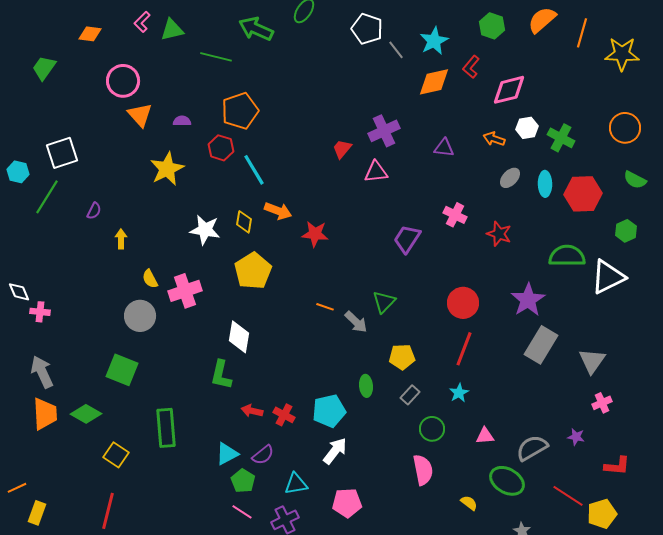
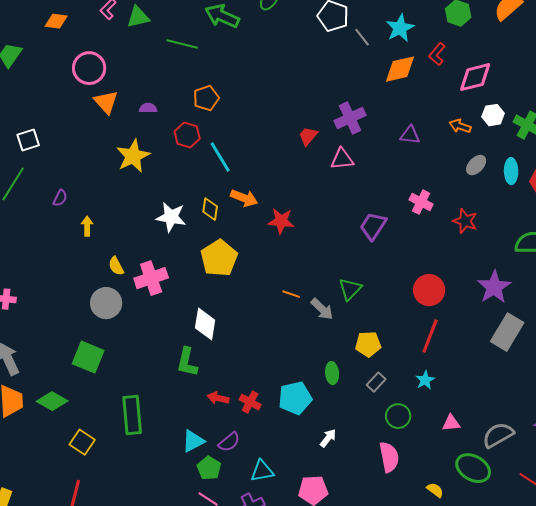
orange pentagon: (240, 111) -> (206, 98), size x0.7
white square: (62, 153) -> (28, 140), size x0.7
white arrow: (335, 451) -> (328, 438), moved, size x0.7

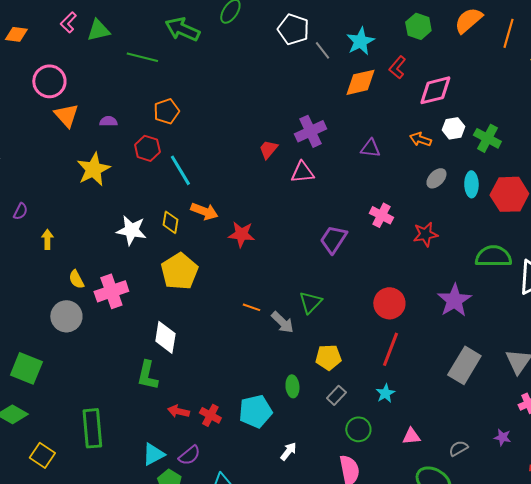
red star: (465, 221) -> (425, 234), turned -30
gray rectangle: (507, 332) -> (464, 365), moved
green square: (88, 357) -> (26, 368), moved
gray semicircle: (498, 435) -> (458, 448), size x0.6

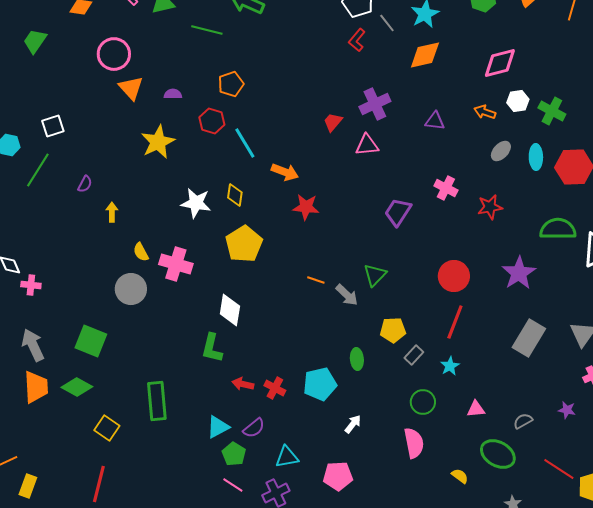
red L-shape: (397, 67) -> (357, 40), moved
orange arrow: (204, 211) -> (285, 172), moved
pink cross: (111, 291) -> (176, 264), turned 36
gray rectangle: (336, 395) -> (414, 355), moved

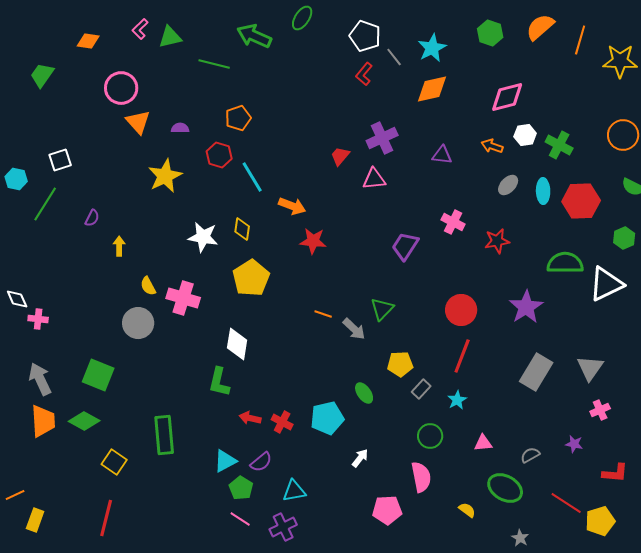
green ellipse: (357, 359) -> (364, 393), turned -30
pink pentagon: (338, 476) -> (387, 510), moved

